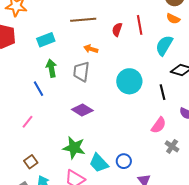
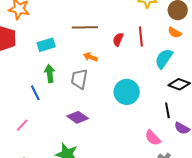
black line: (162, 92) -> (167, 110), moved
pink semicircle: (159, 125) -> (153, 138), turned 96

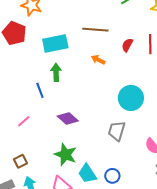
cyan rectangle: (46, 45) -> (55, 43), size x1.4
gray trapezoid: (79, 79) -> (117, 131), moved
purple diamond: (78, 117) -> (68, 119), moved

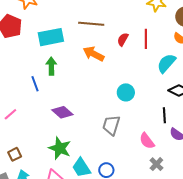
orange arrow: (98, 60) -> (94, 54), size x1.5
cyan circle: (131, 98) -> (126, 92), size x0.7
pink line: (24, 121) -> (10, 114), moved

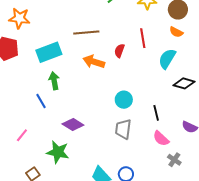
red semicircle: (123, 39) -> (119, 51), moved
cyan circle: (126, 92) -> (124, 100), moved
black line: (164, 115) -> (156, 113), moved
green star: (60, 148) -> (58, 152), moved

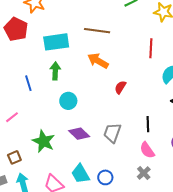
red semicircle: (119, 51) -> (120, 87), moved
cyan circle: (124, 100) -> (68, 101), moved
blue line: (41, 101) -> (28, 83), moved
purple diamond: (73, 124) -> (79, 134), moved
gray cross: (174, 160) -> (144, 173), moved

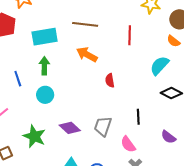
red line: (151, 48) -> (130, 35), moved
red semicircle: (120, 87) -> (110, 80), turned -40
cyan circle: (68, 101) -> (45, 95), moved
pink semicircle: (147, 150) -> (128, 144), moved

